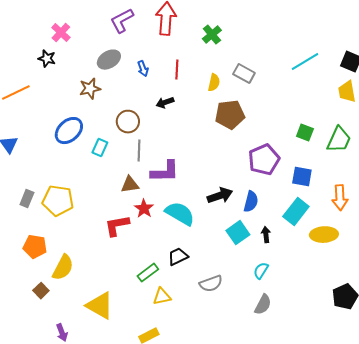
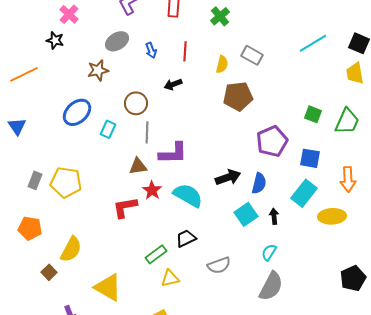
orange pentagon: (35, 247) -> (30, 228), moved
gray semicircle: (263, 305) -> (271, 286), size x1.4

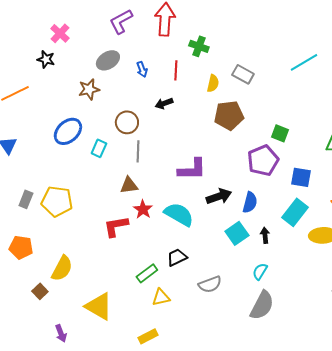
green cross: (220, 16) -> (199, 46), moved, turned -30
green square: (313, 114) -> (280, 133), moved
purple L-shape: (173, 153) -> (192, 169), moved

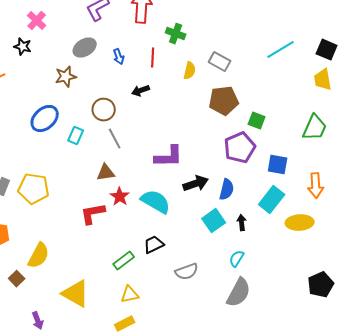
brown pentagon: (229, 115) -> (224, 101), moved
gray line: (138, 151) -> (115, 139), turned -30
yellow triangle: (161, 297) -> (130, 295), moved

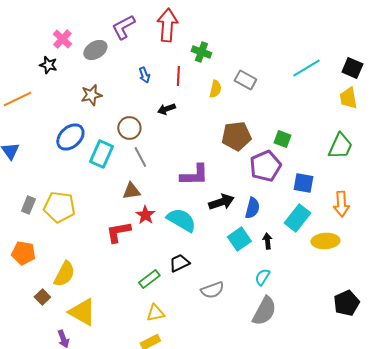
gray ellipse: (85, 48) -> (95, 50), moved
brown pentagon: (224, 101) -> (236, 136), moved
cyan rectangle: (76, 136) -> (101, 154), size x1.5
yellow triangle: (76, 294) -> (82, 312), moved

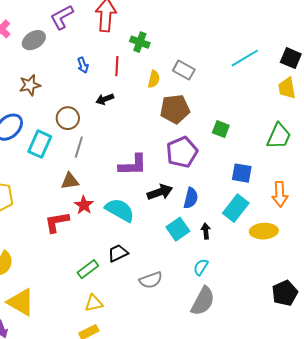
brown pentagon: (236, 136) -> (175, 109), moved
gray line: (140, 157) -> (79, 147), turned 45
purple pentagon: (265, 166) -> (182, 152), moved

